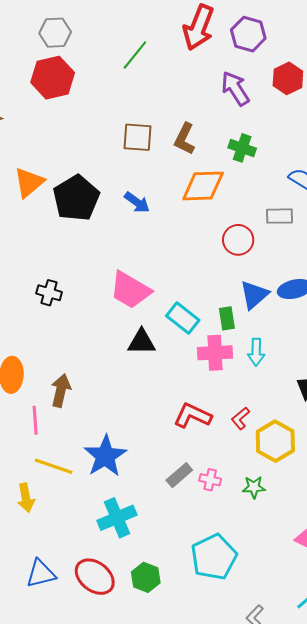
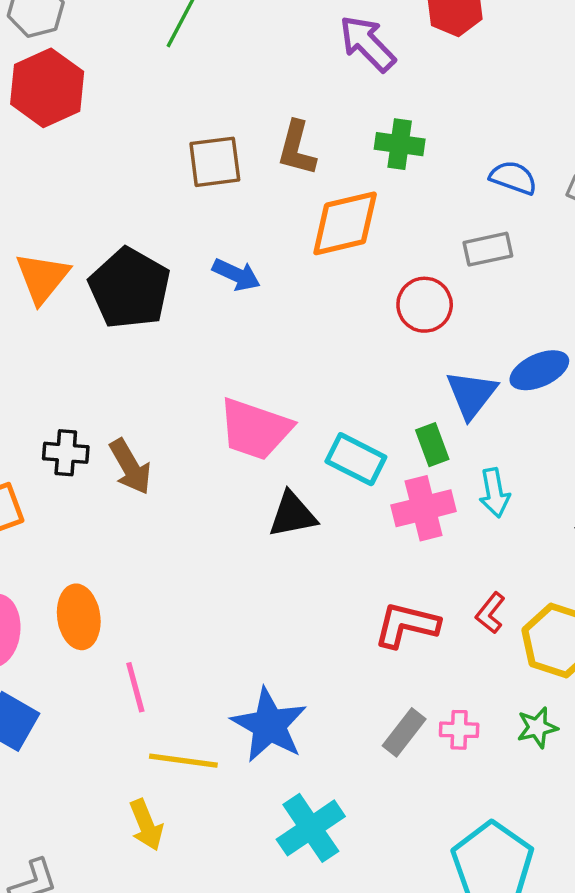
black cross: (49, 293) -> (66, 453), moved
brown arrow: (61, 391) -> (130, 467), moved, turned 148

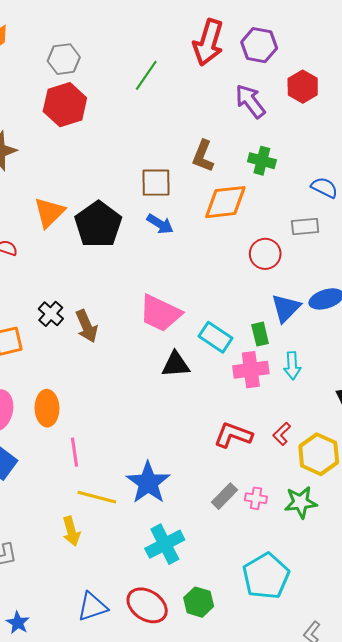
brown square: (215, 162) -> (156, 183), moved
black cross: (66, 453) -> (51, 314), turned 30
green star: (537, 727) -> (301, 502), size x1.4

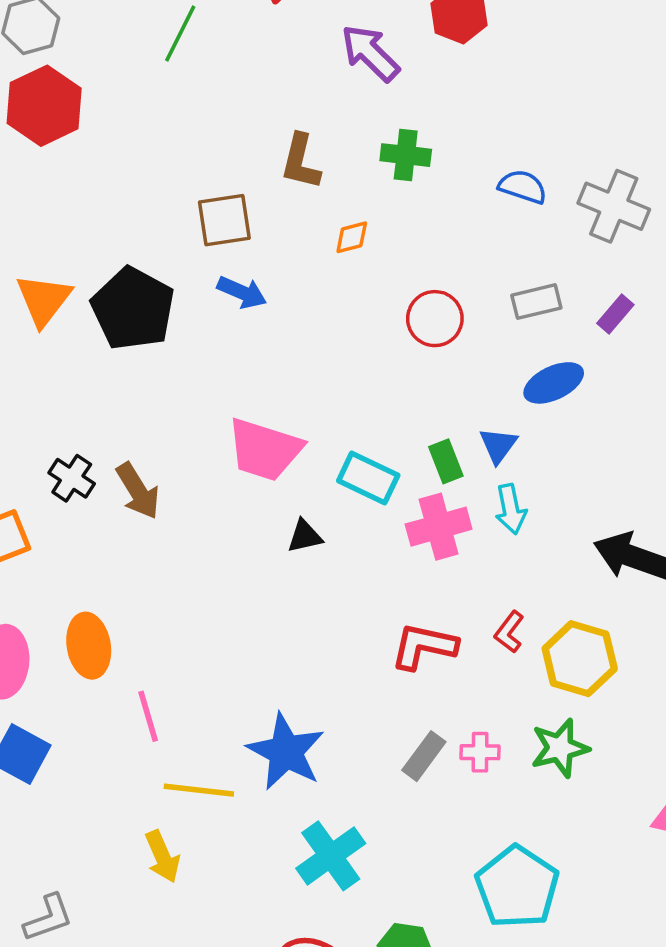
orange diamond: (225, 202) -> (352, 237), size x0.5
gray rectangle: (305, 227) -> (536, 302), moved
blue triangle: (286, 308) -> (498, 445), moved, size x0.7
black triangle: (176, 364) -> (305, 536), size x0.7

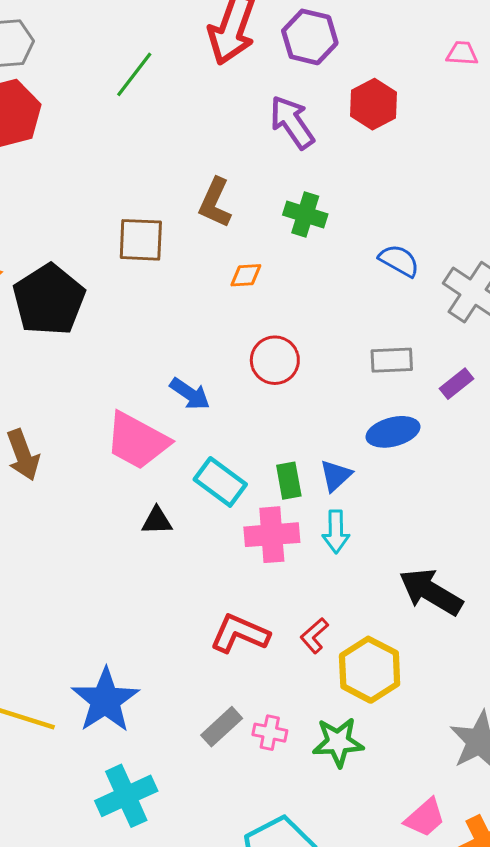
blue arrow: (242, 292) -> (190, 394), moved
red circle: (435, 319) -> (275, 360), moved

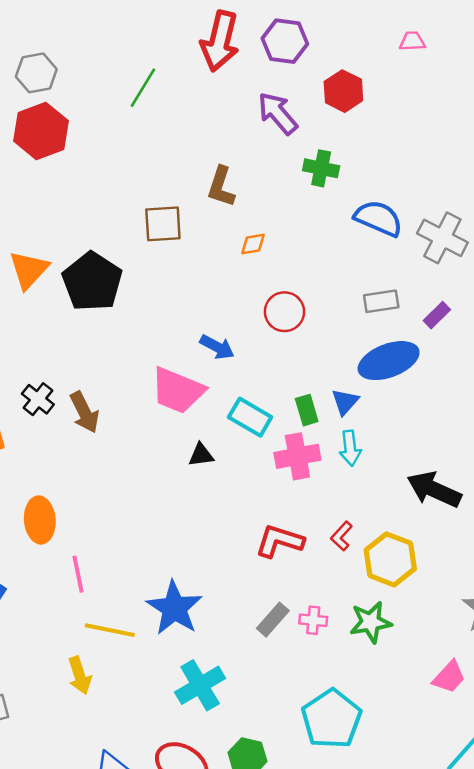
green cross: (305, 214) -> (321, 168), moved
blue semicircle: (399, 261) -> (378, 218), size x1.4
blue ellipse: (393, 432) -> (389, 361), size x1.4

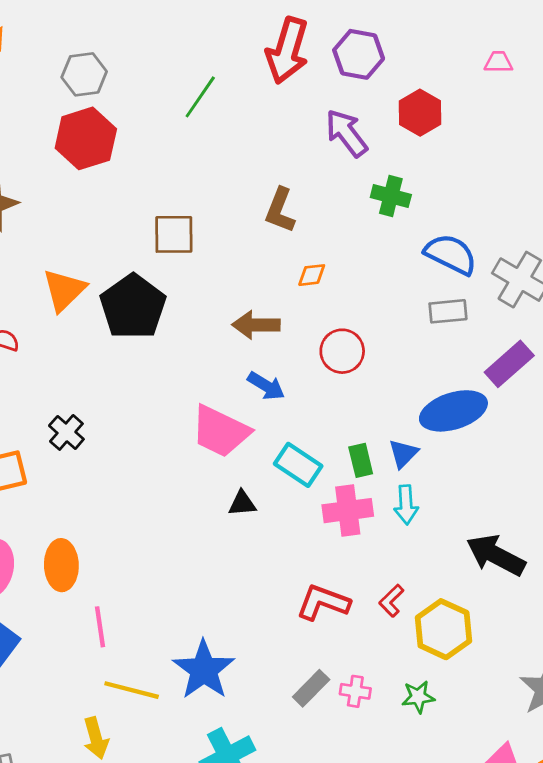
brown square: (163, 224) -> (174, 234), moved
gray rectangle: (381, 301) -> (448, 311), moved
purple rectangle: (437, 315) -> (509, 364), size x1.6
brown arrow: (84, 412) -> (256, 325), moved, turned 114
green star: (371, 622) -> (418, 697), size x0.7

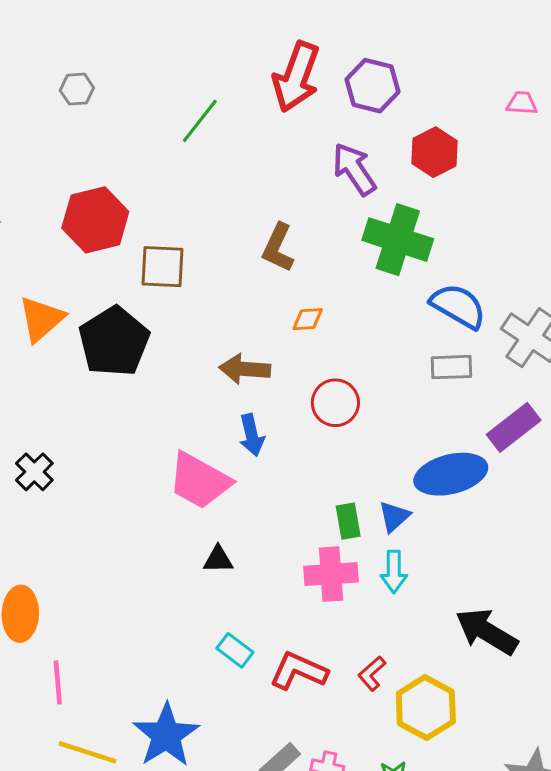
gray hexagon: (84, 74) -> (77, 89), size x0.7
red hexagon: (86, 138) -> (95, 220), moved
green cross: (391, 196) -> (398, 240), size x1.6
blue arrow: (266, 386) -> (252, 435), turned 42
cyan rectangle: (298, 465) -> (235, 650), moved, size x0.7

